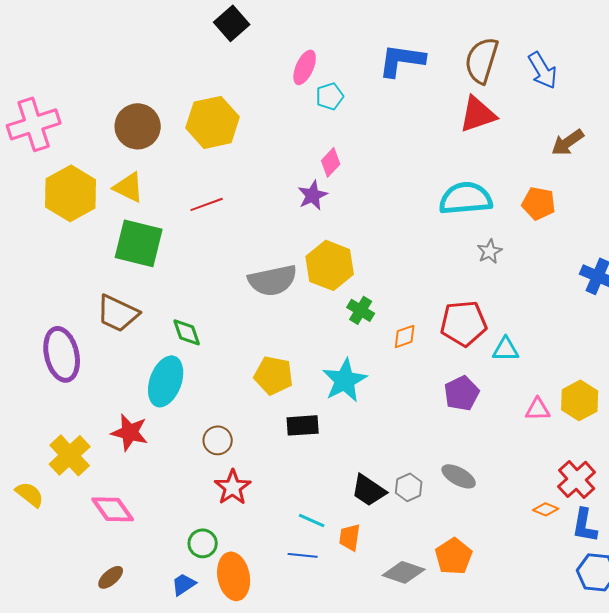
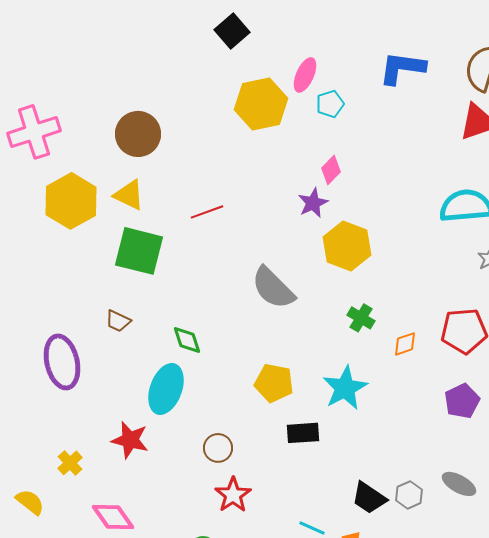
yellow hexagon: (213, 122) -> (261, 104), moved
yellow hexagon: (330, 265) -> (347, 246), moved
gray semicircle: (273, 280) -> (273, 288), turned 57
brown trapezoid: (118, 313) -> (118, 321), size x0.6
yellow cross: (70, 455) -> (70, 463), size x0.6

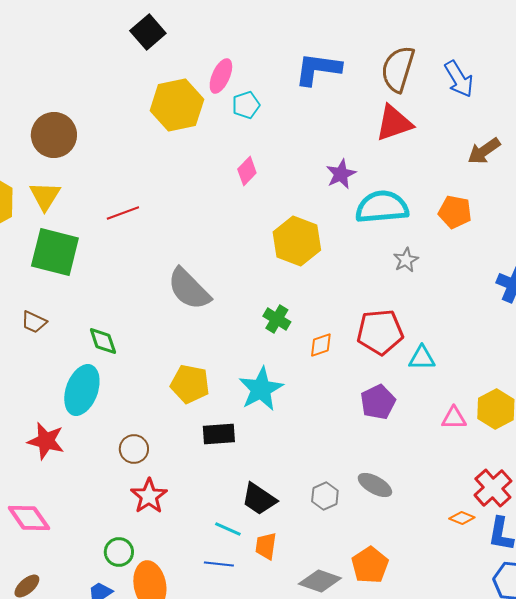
yellow triangle: (129, 195) -> (45, 196), turned 36
purple star: (313, 203) -> (341, 174), moved
yellow hexagon: (347, 246) -> (297, 241), moved
black trapezoid: (369, 498) -> (259, 499), moved

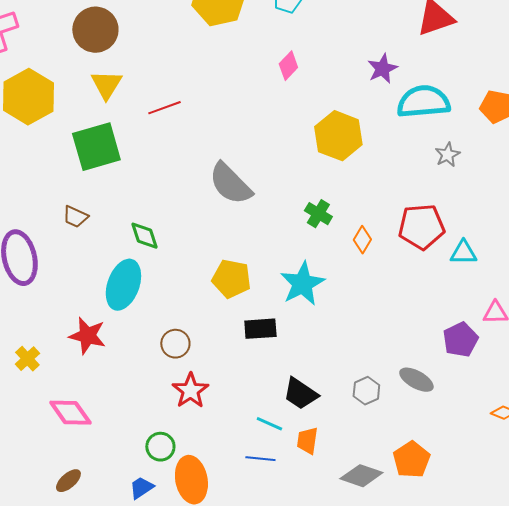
yellow triangle: (45, 196) -> (106, 85), moved
green square: (55, 252) -> (96, 147), turned -30
orange diamond: (321, 345) -> (362, 240), turned -40
purple pentagon: (378, 402) -> (460, 340), moved

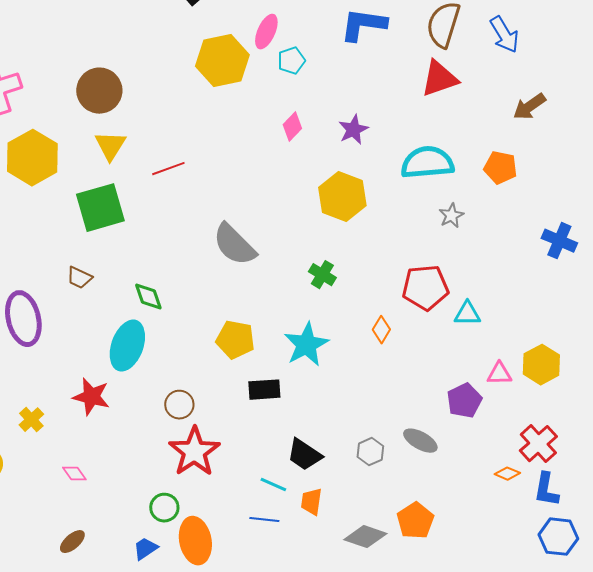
purple star: (382, 69) -> (353, 130), moved
orange diamond: (362, 240) -> (381, 330), moved
red star: (190, 391) -> (194, 452), size x1.4
pink diamond: (70, 413) -> (74, 474), size x0.6

